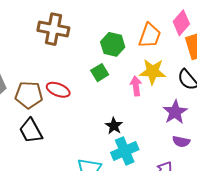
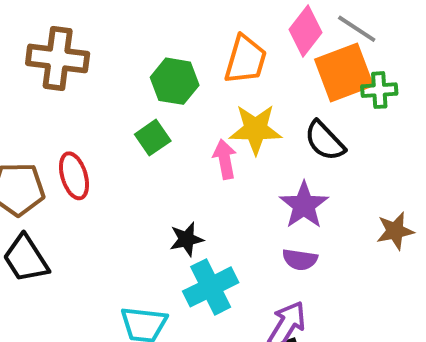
red ellipse: (58, 90) -> (74, 176), turned 55
black star: (114, 126) -> (187, 239), turned 30
purple semicircle: (181, 141) -> (300, 260), moved

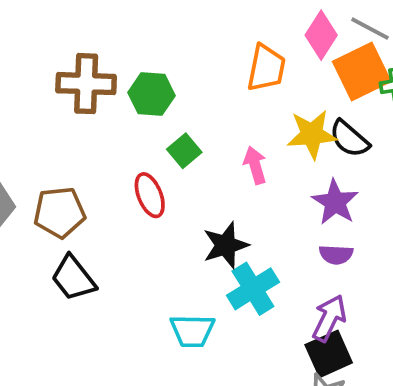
green hexagon: (175, 81) -> (151, 94), moved
yellow star: (255, 129) -> (312, 134), moved
red ellipse: (74, 176) -> (150, 195), moved
black star: (187, 239) -> (226, 245), size x1.4

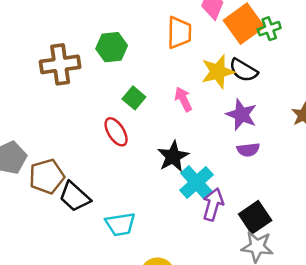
green hexagon: (151, 94) -> (112, 47), moved
brown pentagon: (60, 212) -> (47, 176), moved
purple arrow: (329, 318) -> (213, 204), moved
cyan trapezoid: (192, 331) -> (120, 224), moved

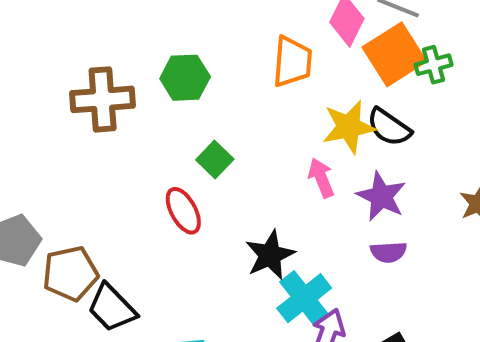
pink arrow: (183, 99) -> (321, 178), moved

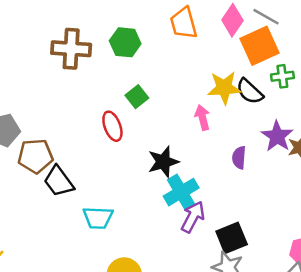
orange trapezoid: (292, 62) -> (184, 23), moved, turned 152
green cross: (433, 65) -> (282, 76), moved
purple star: (381, 196) -> (277, 136), moved
purple semicircle: (388, 252) -> (239, 158), moved, turned 90

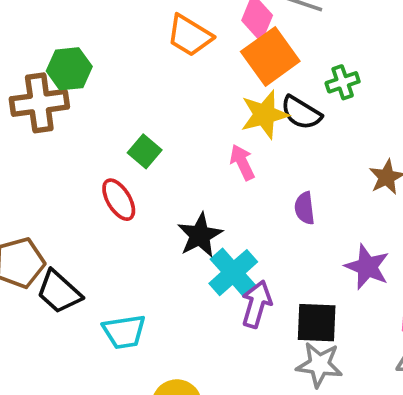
orange trapezoid: (184, 23) -> (190, 36), turned -32
green hexagon: (125, 42) -> (69, 69), moved
orange square: (259, 46) -> (270, 56), moved
purple star: (277, 136) -> (367, 267), moved
black square: (232, 238) -> (317, 323), turned 36

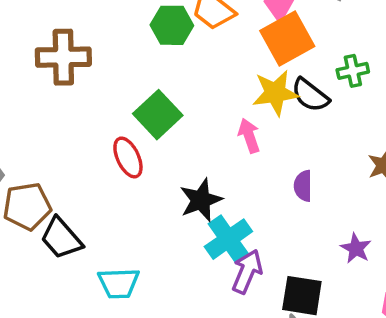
green hexagon: (69, 69) -> (172, 25), moved
green square: (145, 151) -> (158, 115), size x1.5
purple star: (367, 267) -> (356, 248), size x0.7

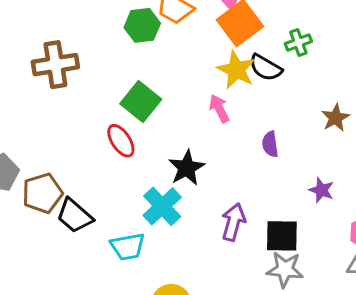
yellow star: (275, 93) -> (236, 70), turned -30
cyan cross: (228, 239) -> (162, 206), moved

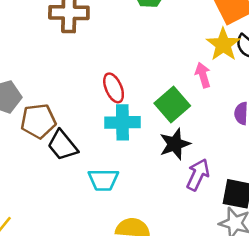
green square: (141, 102) -> (172, 104), moved
black star: (187, 168) -> (175, 144), moved
cyan cross: (162, 206) -> (122, 122), moved, turned 32

